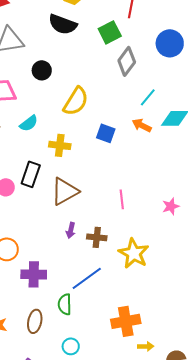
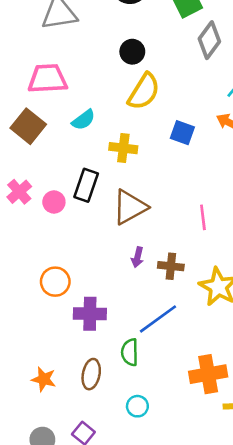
black circle: (42, 70) -> (132, 52), moved

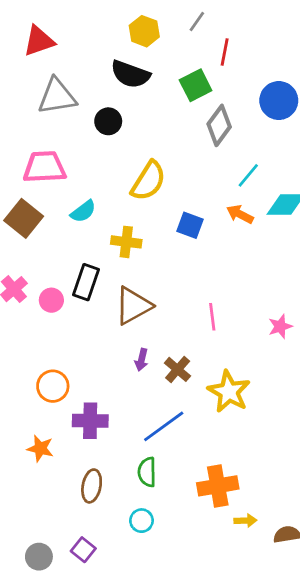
black circle: (132, 52) -> (108, 121), moved
brown cross: (171, 266) -> (178, 369), turned 35
green semicircle: (130, 352) -> (147, 472), moved
orange star: (44, 379) -> (40, 448), moved

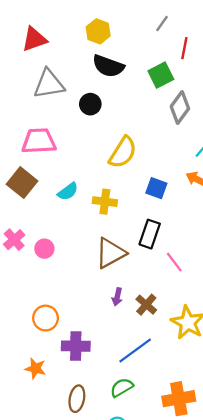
yellow hexagon: (144, 31) -> (98, 31), moved
cyan semicircle: (83, 211) -> (68, 191), moved
black rectangle: (86, 282) -> (150, 234), moved
pink line: (212, 317) -> (174, 262), turned -30
green semicircle: (147, 472) -> (122, 387), turned 60

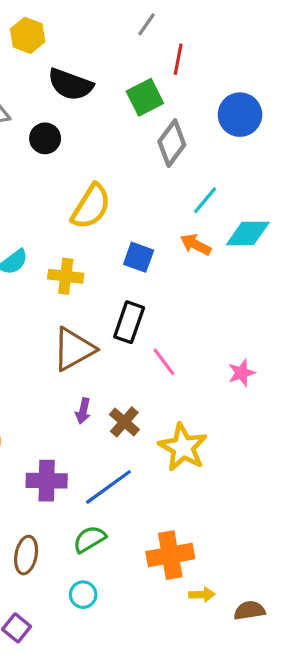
yellow hexagon: (98, 31) -> (28, 35), moved
purple cross: (76, 346) -> (47, 481), moved

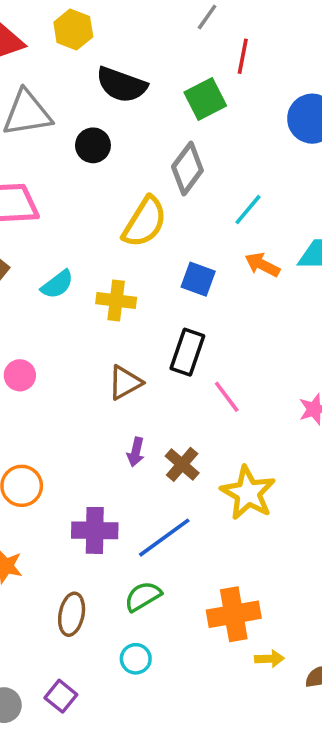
gray diamond: (172, 143) -> (187, 169), moved
cyan line: (205, 200) -> (248, 210), moved
brown triangle: (74, 349) -> (125, 382), size x0.7

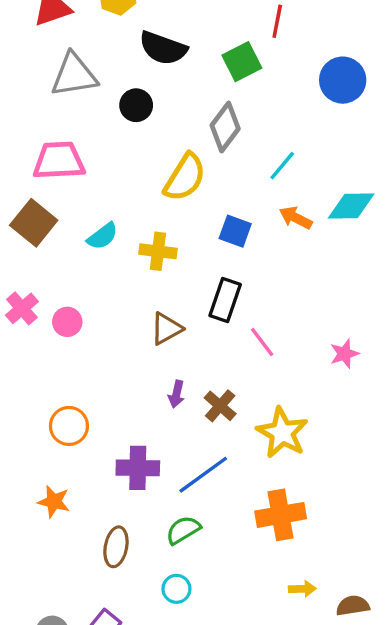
orange cross: (234, 614) -> (281, 515), moved

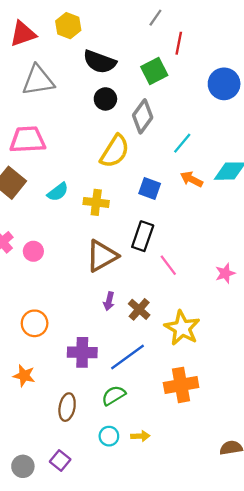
black circle: (136, 105) -> (105, 99), moved
brown triangle: (166, 329) -> (102, 256), size x1.4
yellow arrow: (302, 589) -> (140, 436), moved

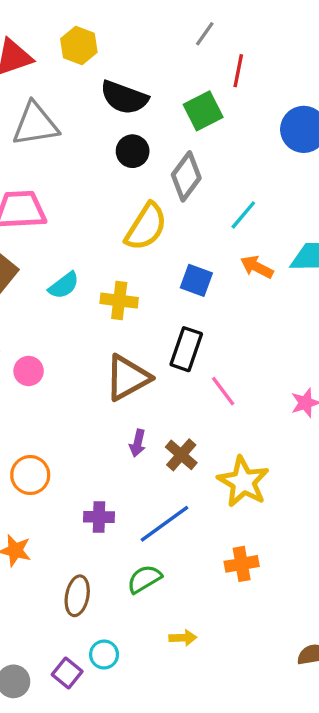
purple cross: (82, 352) -> (99, 517), size x0.7
orange cross: (181, 385) -> (242, 564), size x0.7
cyan circle: (109, 436) -> (104, 655), moved

